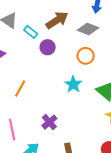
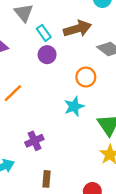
purple circle: (48, 47) -> (47, 55), moved
orange circle: (86, 56) -> (86, 77), moved

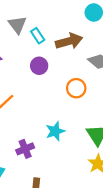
cyan rectangle: (44, 33) -> (38, 36), moved
cyan star: (74, 106) -> (55, 131), moved

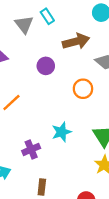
cyan rectangle: (38, 36) -> (47, 16), moved

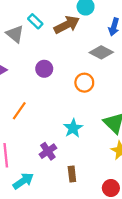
brown arrow: (76, 41) -> (67, 25), moved
brown rectangle: (42, 187) -> (72, 174), moved

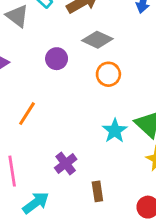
gray diamond: (101, 52) -> (97, 40), moved
cyan star: (73, 128) -> (115, 131), moved

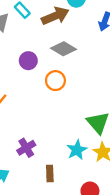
orange circle: (108, 74) -> (55, 81), moved
cyan star: (115, 131) -> (77, 150), moved

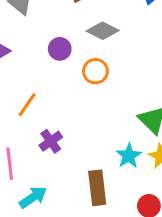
purple cross: (26, 148) -> (51, 141), moved
brown rectangle: (50, 173) -> (97, 188), size x1.6

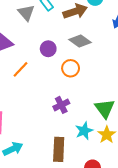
orange line: (27, 105) -> (21, 69), moved
purple cross: (51, 141) -> (61, 105), moved

